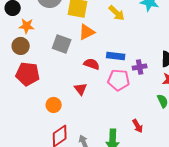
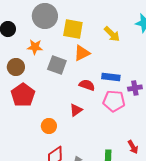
orange star: (27, 26) -> (35, 47), moved
red pentagon: (28, 74) -> (23, 95), turned 30
red triangle: (81, 89) -> (76, 110), turned 32

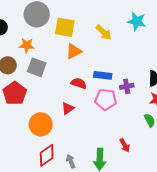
gray square: (57, 65) -> (37, 67), moved
orange circle: (49, 126) -> (41, 124), size x1.5

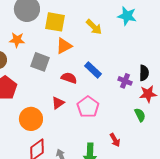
gray square: (37, 67) -> (40, 62), moved
blue rectangle: (103, 75) -> (93, 70), turned 36
purple cross: (127, 86) -> (125, 81), moved, turned 32
pink pentagon: (106, 99) -> (88, 107), moved, turned 30

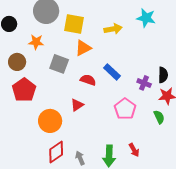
yellow arrow: (94, 27) -> (113, 29), turned -54
pink pentagon: (88, 107) -> (125, 109), moved
red arrow: (115, 140) -> (134, 150), moved

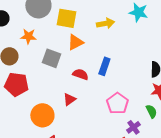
blue rectangle: (112, 72) -> (104, 66), turned 66
purple cross: (144, 83) -> (133, 127), moved, turned 32
red pentagon: (24, 90) -> (16, 84), turned -30

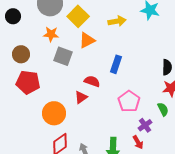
yellow square: (66, 18) -> (78, 16), turned 35
orange star: (28, 36) -> (51, 34), moved
red semicircle: (80, 74) -> (92, 81), moved

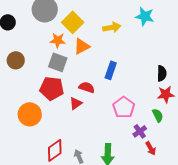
orange star: (51, 34) -> (58, 40), moved
red pentagon: (28, 82) -> (52, 88), moved
orange circle: (54, 113) -> (30, 114), moved
red arrow: (138, 142) -> (151, 148), moved

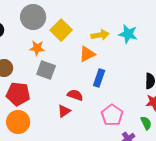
cyan star: (145, 16) -> (128, 34), moved
orange star: (58, 40) -> (37, 48), moved
orange triangle: (82, 46) -> (87, 54), moved
red pentagon: (52, 88) -> (18, 94), moved

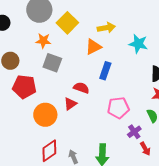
cyan star: (128, 34) -> (138, 44), moved
pink pentagon: (112, 115) -> (118, 108), turned 30
orange circle: (18, 122) -> (45, 115), moved

